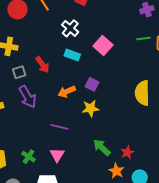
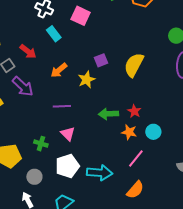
cyan rectangle: (72, 55) -> (54, 34), turned 49
purple square: (92, 84) -> (101, 60), moved, turned -32
yellow semicircle: (142, 93) -> (134, 65), moved, turned 45
green arrow: (102, 147) -> (108, 114), turned -30

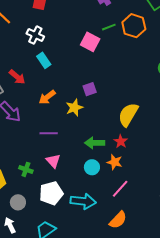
pink square: (81, 16) -> (90, 42), moved
yellow semicircle: (134, 65) -> (128, 115), moved
cyan circle: (153, 132) -> (92, 167), moved

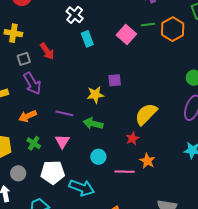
cyan rectangle: (44, 60) -> (87, 39), moved
orange arrow: (47, 97) -> (28, 116), moved
green arrow: (95, 143) -> (93, 124), moved
orange star: (115, 162) -> (147, 161), moved
pink line: (120, 189) -> (125, 172), moved, turned 36

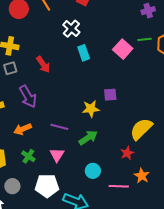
gray square: (24, 59) -> (10, 68), moved
green arrow: (93, 124) -> (88, 138), turned 132

